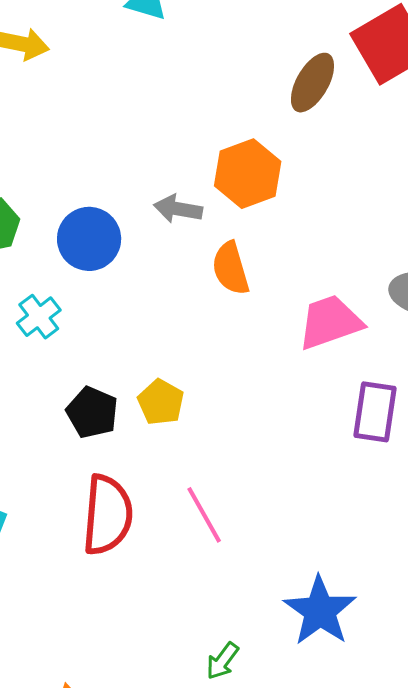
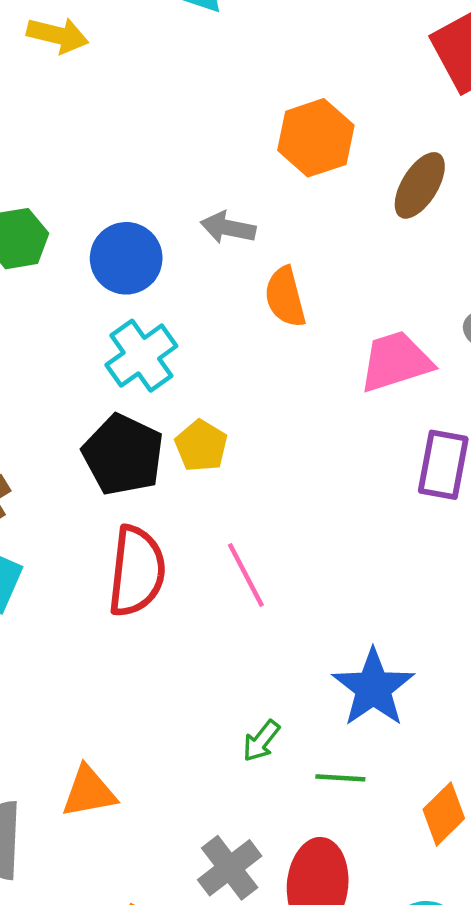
brown ellipse: (312, 83) -> (420, 185), moved
orange hexagon: (248, 174) -> (316, 138), moved
cyan cross: (39, 317) -> (141, 356), moved, size x1.4
black pentagon: (92, 412) -> (123, 455), size x1.4

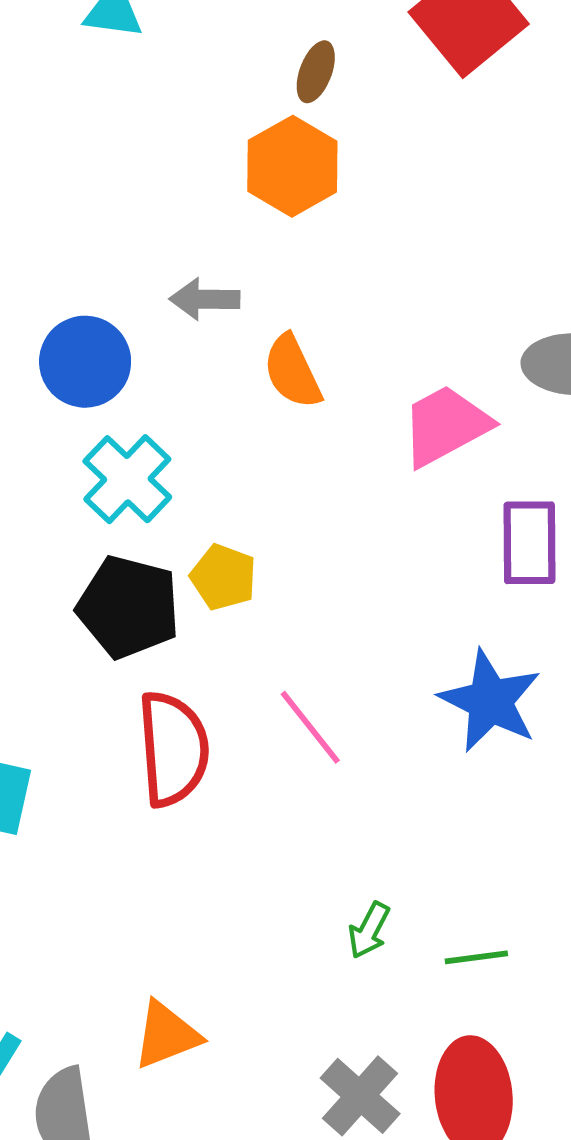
brown ellipse: (420, 185) -> (316, 72), moved, size x0.7
blue star: (373, 688) -> (490, 701), moved

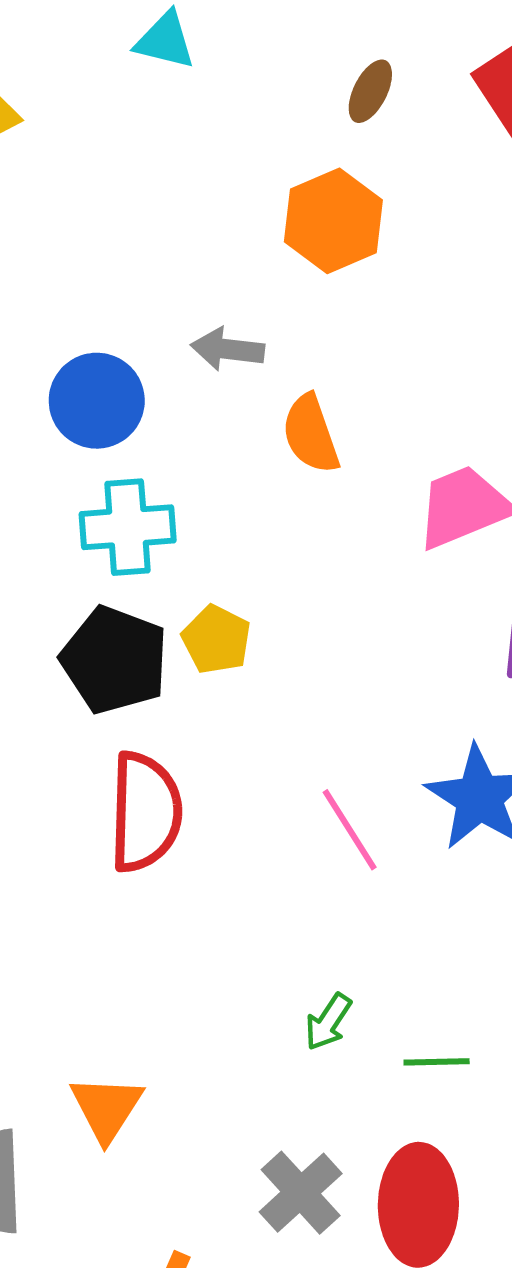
brown ellipse: (316, 72) -> (370, 91), moved
cyan cross: (127, 479) -> (128, 527), turned 36
pink line: (310, 727) -> (350, 830), moved
orange triangle: (166, 1035) -> (106, 1108), turned -42

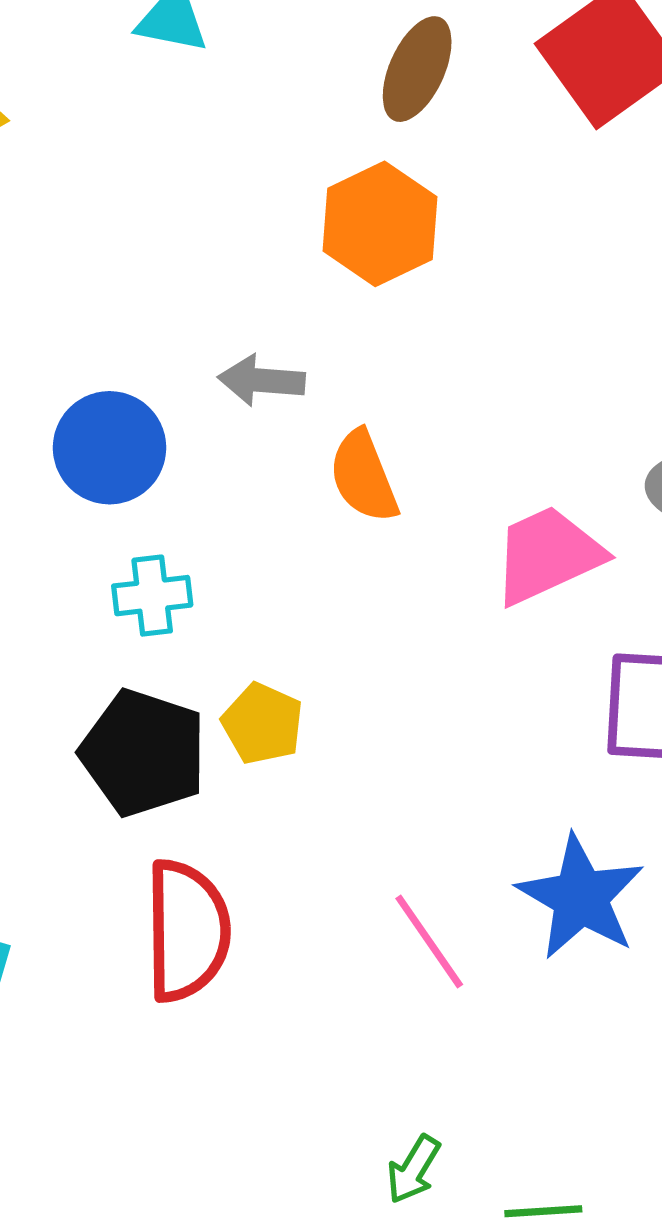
brown ellipse: (370, 91) -> (417, 69), size x1.4
cyan cross: (128, 527) -> (152, 596), size x0.7

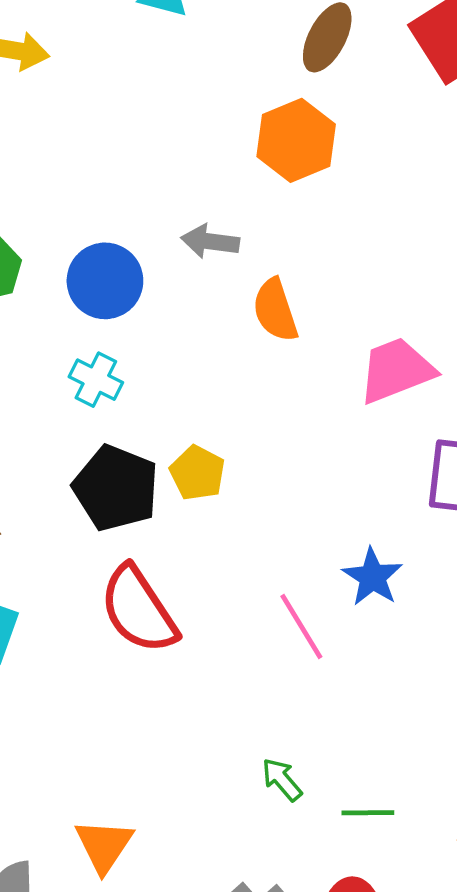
cyan cross: (152, 596) -> (96, 380), moved, turned 30
blue star: (581, 897) -> (372, 577), moved, size x0.7
red semicircle: (187, 931) -> (138, 610), turned 144
green arrow: (413, 1169) -> (282, 779), turned 105

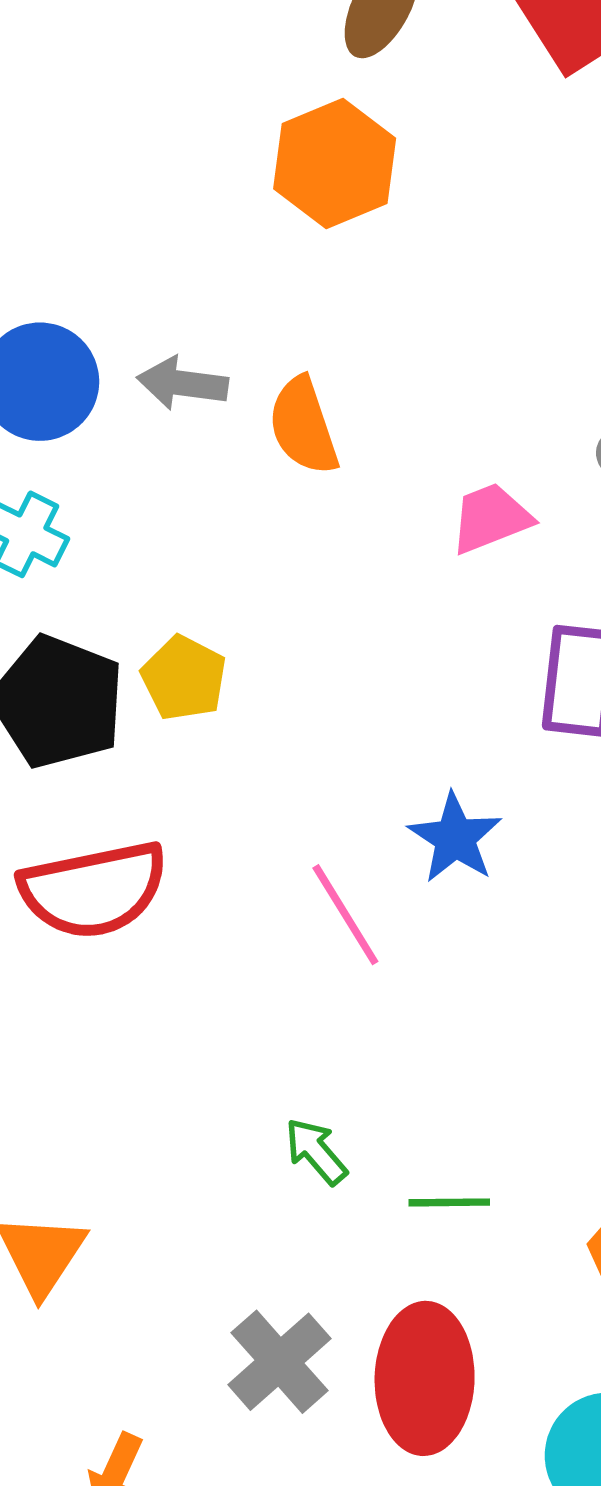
gray arrow: (210, 241) -> (182, 383), moved
pink trapezoid: (396, 370) -> (491, 518), size x0.7
red semicircle: (138, 610) -> (93, 890), turned -68

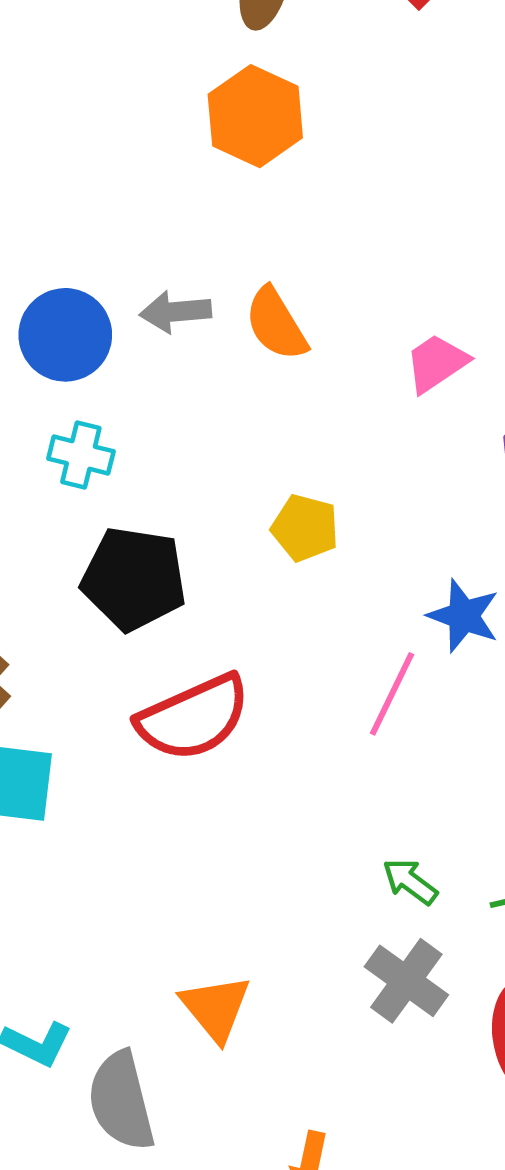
yellow pentagon: (184, 678) -> (305, 528), moved
pink line: (345, 915) -> (392, 694), turned 70
gray cross: (279, 1362) -> (406, 981), moved

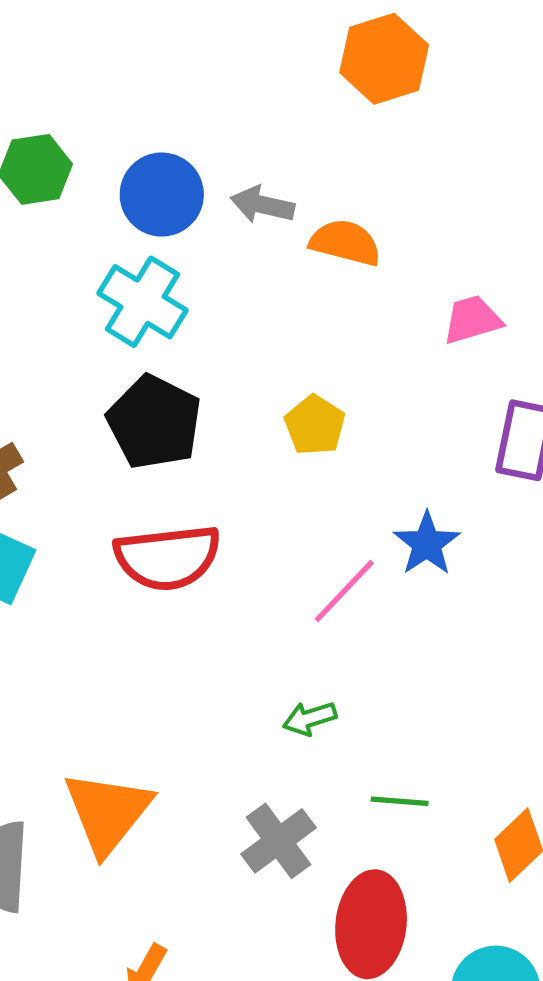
orange semicircle: (276, 324) -> (345, 243), turned 118
cyan cross: (81, 455) -> (142, 302), size x1.5
green arrow: (410, 881) -> (310, 718), moved, turned -72
orange triangle: (216, 1008) -> (108, 812), size x1.4

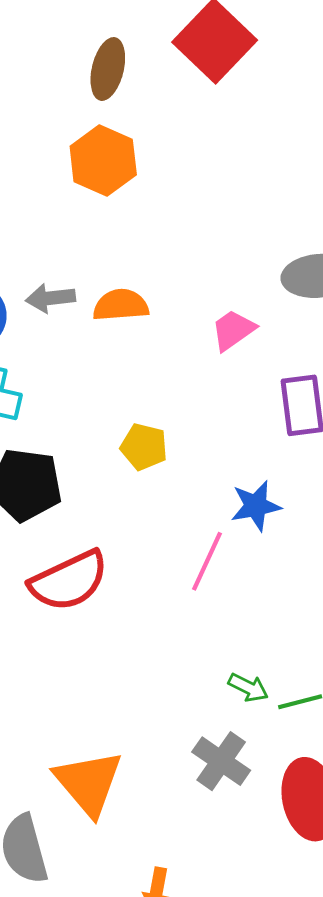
blue star: (427, 544) -> (256, 506), turned -30
green arrow: (310, 718) -> (248, 688), moved, turned -117

